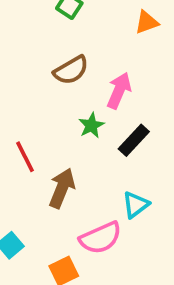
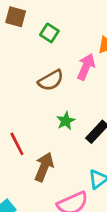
pink arrow: (119, 90) -> (86, 67), moved

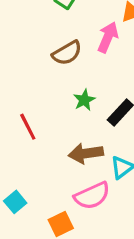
brown arrow: (44, 167) -> (86, 153), moved, turned -120

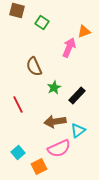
brown semicircle: (67, 53) -> (34, 66), moved, turned 96
cyan square: (15, 202) -> (18, 152), moved

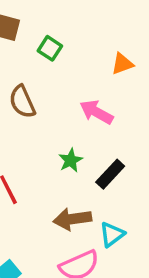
pink arrow: (69, 48) -> (96, 112), moved, turned -84
brown semicircle: (34, 66) -> (22, 102), moved

